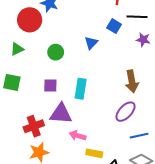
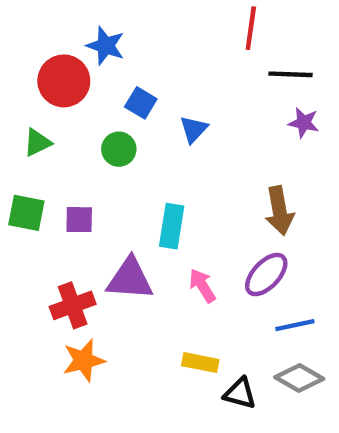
blue square: (114, 26) -> (141, 103), moved
purple square: (50, 86) -> (79, 220), moved
pink arrow: (78, 136) -> (202, 286), moved, turned 42

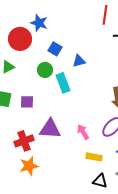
blue triangle: (194, 129) -> (79, 61), turned 32
cyan rectangle: (172, 226) -> (63, 83), moved, turned -30
yellow rectangle: (200, 363) -> (94, 157), moved

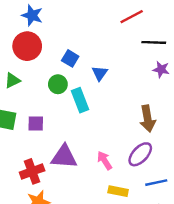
red line: (105, 15) -> (132, 17), turned 54
blue star: (39, 23) -> (32, 15), moved
blue triangle: (79, 61) -> (100, 73), turned -40

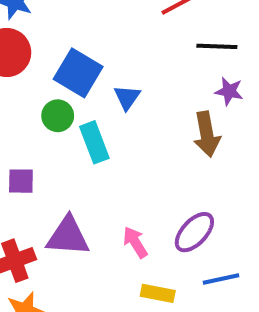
blue square: (70, 58) -> (78, 73), size x1.6
brown arrow: (148, 119) -> (207, 134), moved

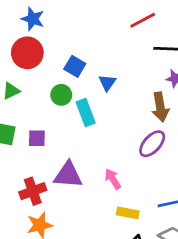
blue square: (78, 73) -> (75, 66), size x0.7
purple ellipse: (194, 232) -> (152, 144), moved

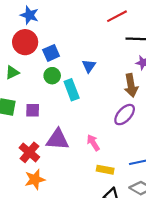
blue square: (75, 66) -> (51, 53), moved, turned 35
red cross: (33, 191) -> (29, 152), turned -30

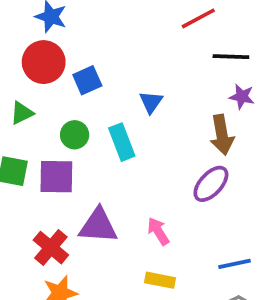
green circle: (52, 76) -> (75, 135), moved
purple square: (33, 110) -> (56, 177), size x1.5
yellow rectangle: (105, 170) -> (160, 280), moved

